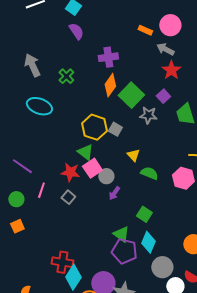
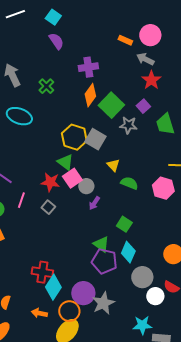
gray square: (115, 129) -> (95, 139), size x1.5

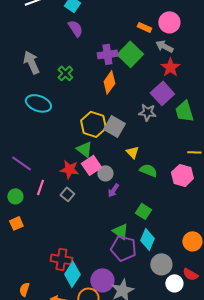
green square: (111, 105) -> (130, 54), moved
purple square: (143, 106) -> (162, 93), size x1.6

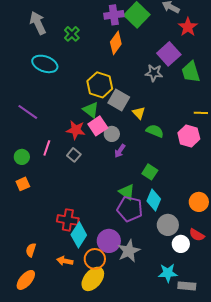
red star: (170, 67) -> (188, 27), moved
gray square: (114, 126) -> (119, 100), moved
purple line: (21, 163) -> (28, 112), moved

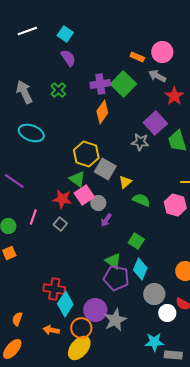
green cross: (72, 34) -> (58, 90), moved
yellow triangle: (139, 113) -> (125, 182), turned 32

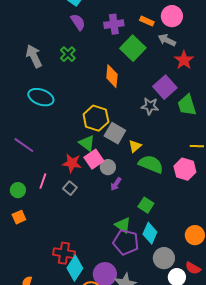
purple cross: (100, 84) -> (114, 24), moved
orange diamond: (102, 112) -> (112, 76), turned -30
green semicircle: (141, 200) -> (151, 164), size x1.4

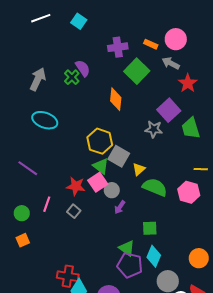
purple semicircle: (78, 22) -> (83, 68), moved
gray arrow: (34, 56) -> (38, 79), turned 50
green triangle: (87, 143) -> (101, 166), moved
green square: (146, 205) -> (150, 228), turned -35

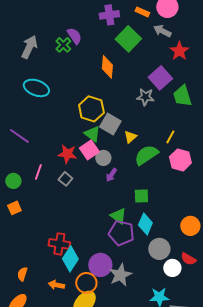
yellow line: (201, 169) -> (170, 137), moved, turned -64
green semicircle: (155, 187) -> (146, 155), turned -55

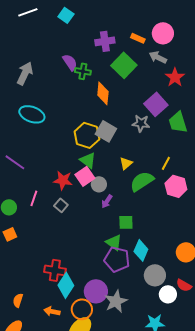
green cross: (63, 45) -> (83, 71), moved, turned -35
gray square: (110, 124) -> (106, 131), moved
green square: (141, 196) -> (126, 222), moved

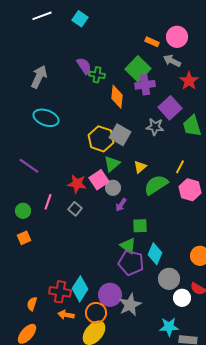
purple cross: (105, 41) -> (145, 85), moved
green triangle: (88, 160) -> (112, 164), moved, turned 42
red cross: (55, 270) -> (60, 292), moved

